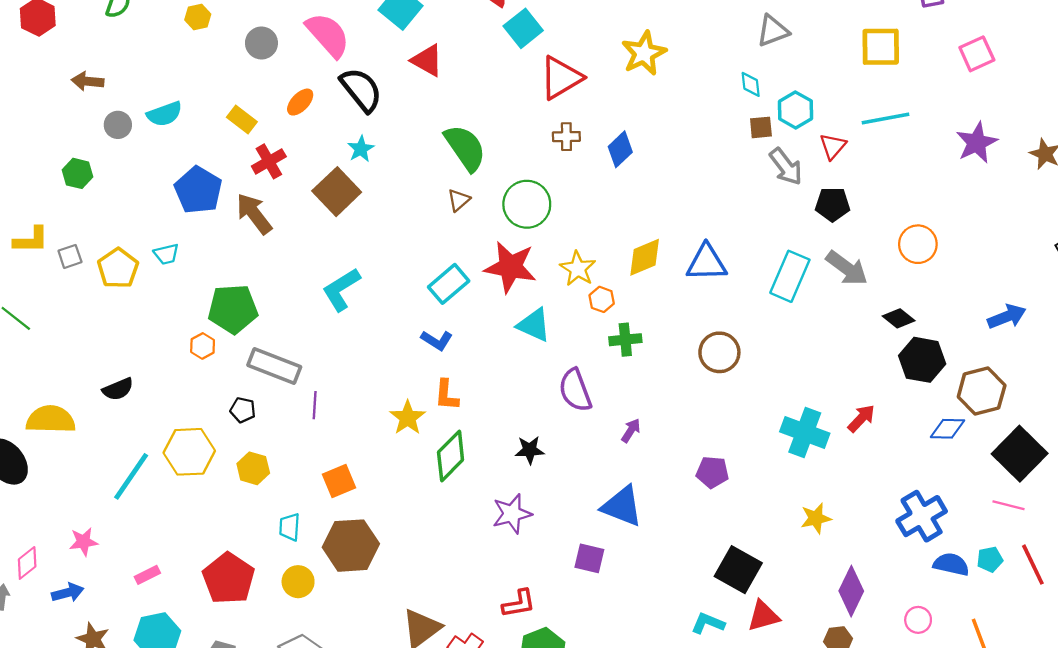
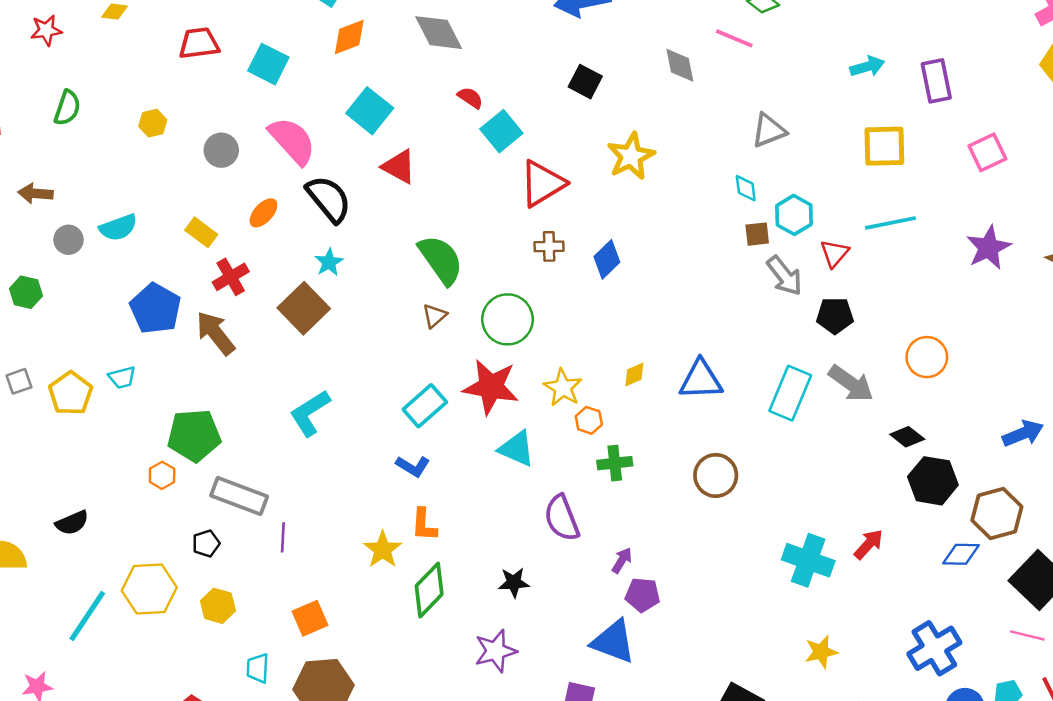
yellow diamond: (645, 257) -> (634, 375), size x0.6
black pentagon: (243, 410) -> (206, 543), turned -30
purple pentagon: (712, 472) -> (643, 595), moved

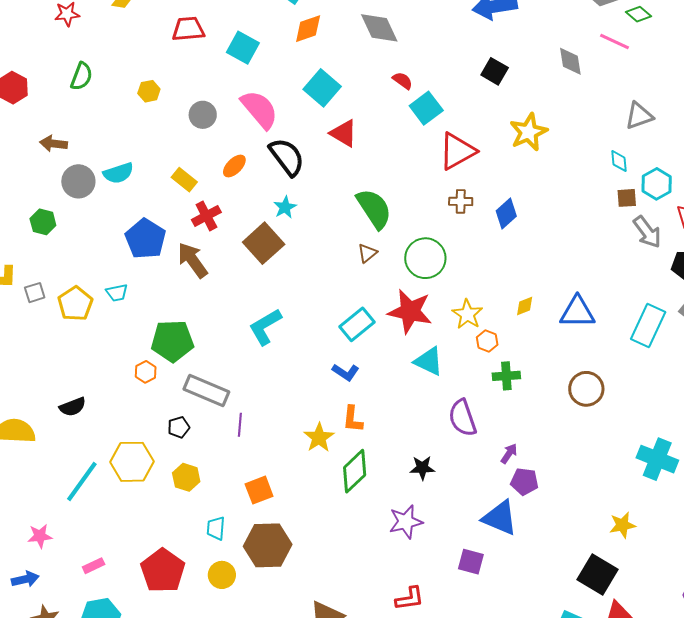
gray circle: (69, 240) -> (78, 181), size x1.4
yellow star: (821, 652) -> (622, 525), moved

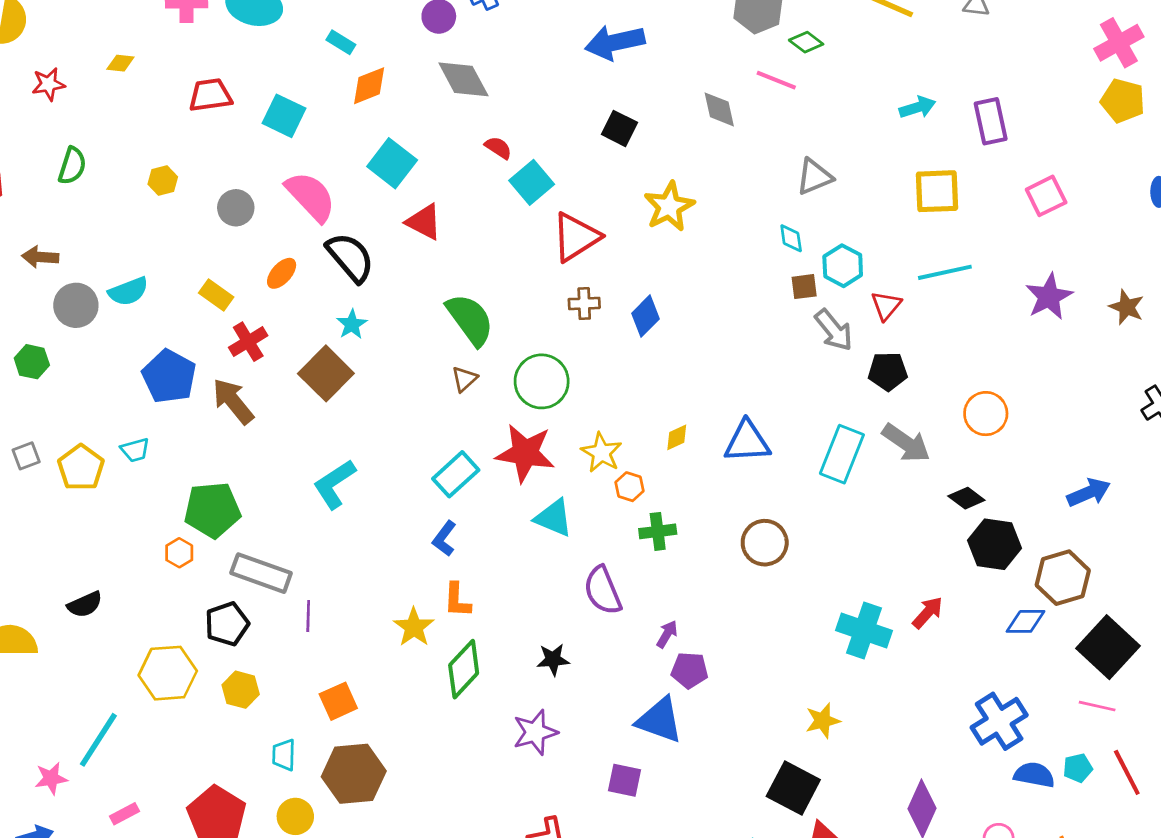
blue L-shape: (346, 372) -> (444, 538), turned 96
black pentagon: (179, 427) -> (227, 624), size x1.5
cyan line: (82, 481) -> (98, 740), moved

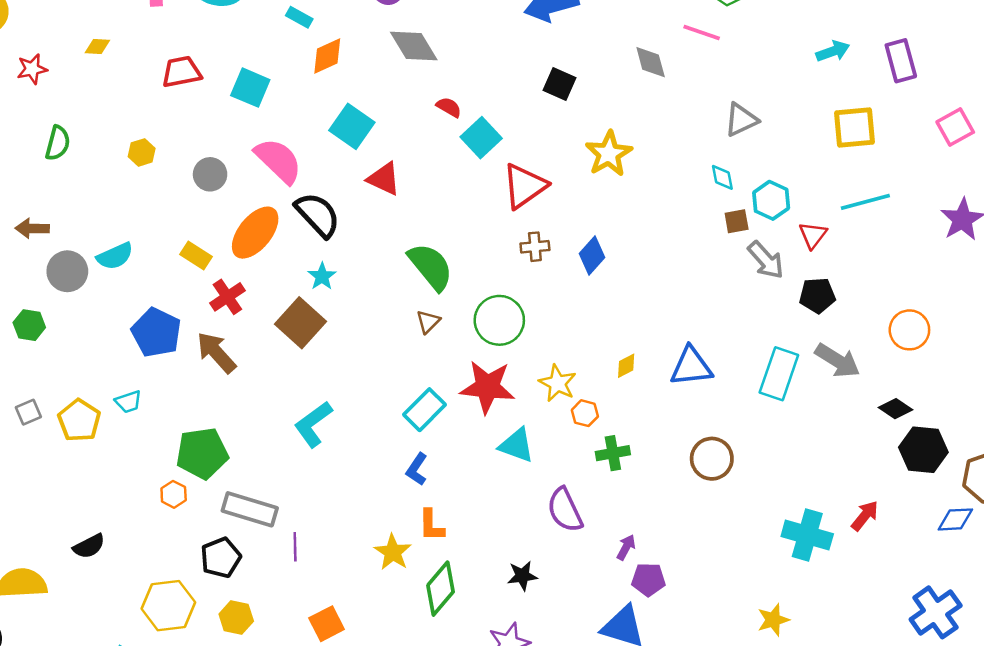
orange ellipse: (282, 273) -> (255, 233), size x1.8

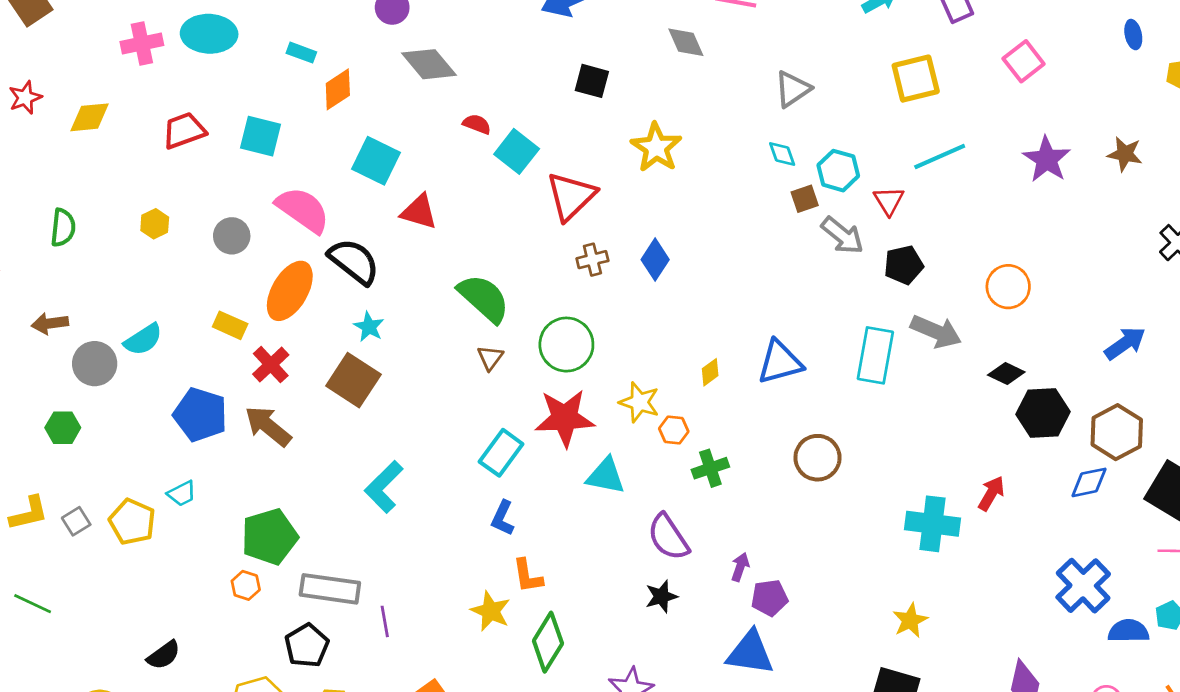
yellow diamond: (97, 46) -> (90, 117), size x1.5
red star: (32, 69) -> (25, 98), moved
black star: (522, 576) -> (661, 596), moved

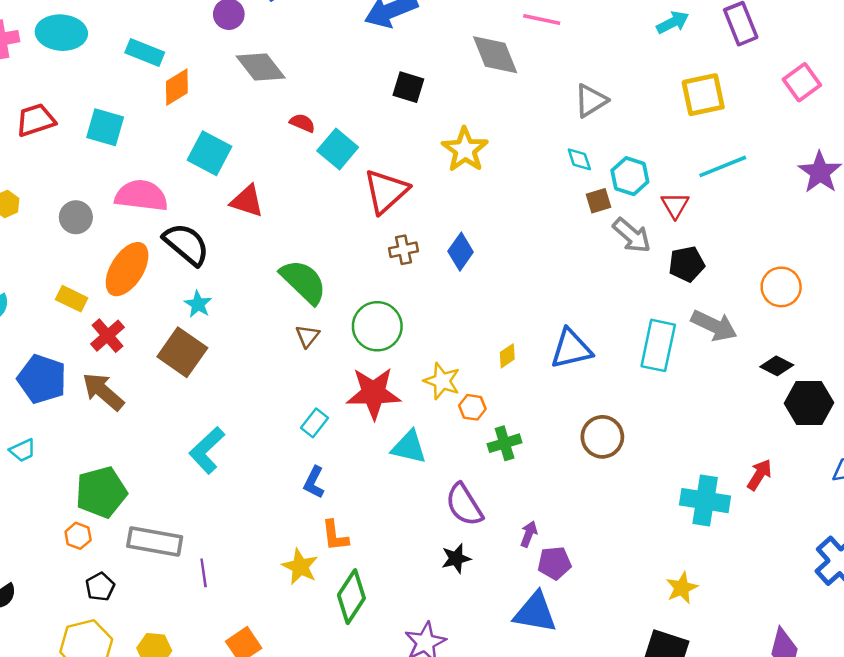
gray diamond: (686, 42) -> (495, 55), size x1.4
cyan rectangle: (301, 53) -> (145, 52), size x1.4
pink semicircle: (303, 210) -> (141, 196), turned -30
cyan rectangle: (501, 453) -> (314, 423), size x0.7
black pentagon: (307, 645) -> (100, 587), moved, size x0.7

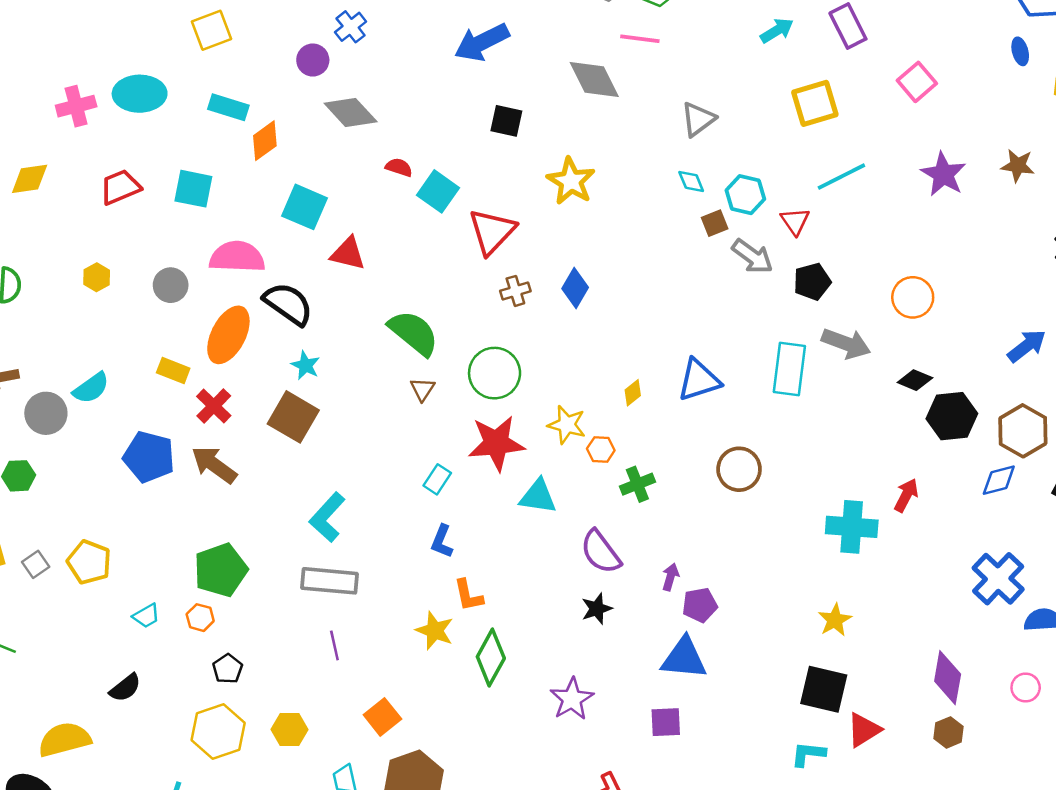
cyan trapezoid: (23, 450) -> (146, 616), moved
gray rectangle: (155, 542) -> (330, 581), moved

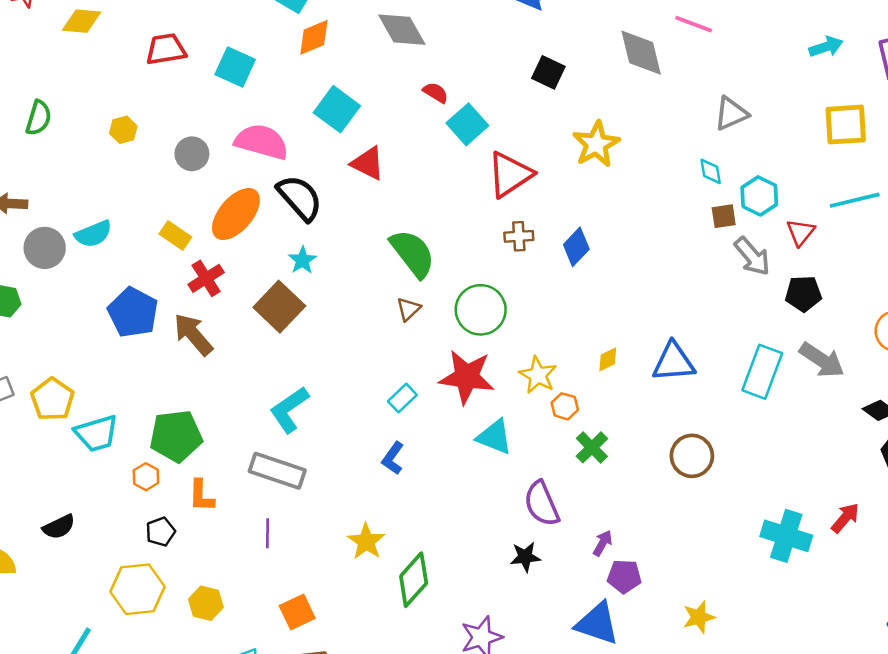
green cross: (637, 484) -> (592, 447), turned -36
orange L-shape: (468, 595) -> (201, 496), moved
cyan trapezoid: (146, 616) -> (97, 433), moved, size x1.6
yellow star: (835, 620) -> (699, 617), moved

